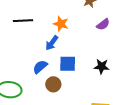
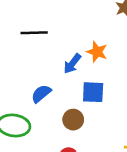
orange star: (61, 24) -> (97, 52), moved
blue semicircle: (40, 67) -> (41, 94), moved

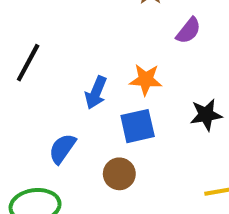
black line: (34, 33) -> (28, 63), turned -45
orange star: (97, 52) -> (146, 80), moved

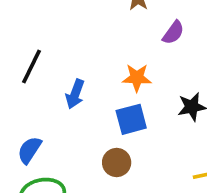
blue arrow: (96, 93) -> (75, 94), moved
blue semicircle: (62, 149) -> (29, 150), moved

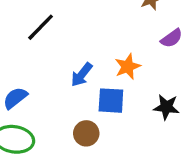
orange star: (137, 78) -> (128, 67), turned 30
blue arrow: (75, 94) -> (82, 75), moved

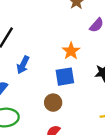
blue arrow: (82, 75) -> (23, 65), moved

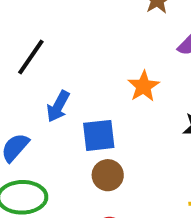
blue square: (65, 77) -> (99, 135), moved

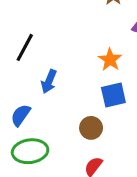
blue square: (99, 135) -> (113, 95), moved

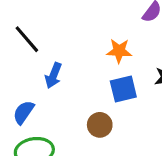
black line: (25, 47) -> (27, 39), turned -68
orange star: (110, 60) -> (119, 51), turned -30

